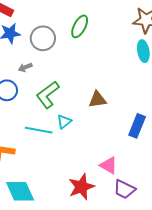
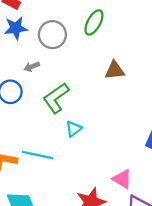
brown triangle: (97, 100) -> (115, 70), moved
cyan line: (39, 130) -> (38, 155), moved

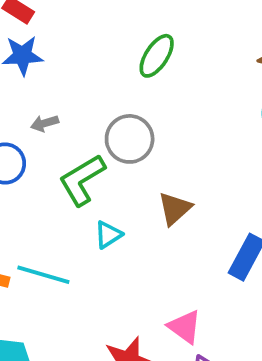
gray circle: (52, 35) -> (130, 139), moved
brown triangle: (115, 70) -> (175, 208), moved, turned -40

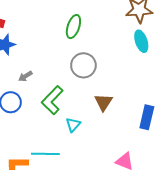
gray circle: (130, 139) -> (83, 65), moved

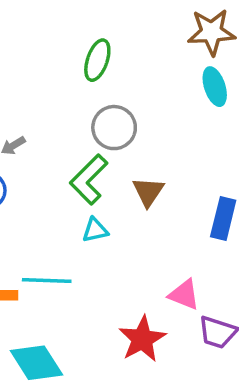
green L-shape: (52, 100) -> (89, 179), moved
cyan triangle: (73, 125) -> (95, 230), turned 35

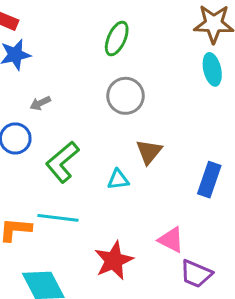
green L-shape: (89, 179) -> (62, 162), moved
cyan triangle: (95, 230) -> (118, 180), moved
red star: (142, 339) -> (114, 260), moved

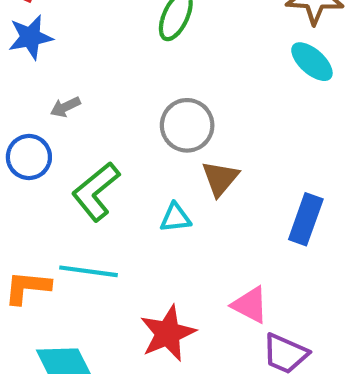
cyan ellipse: (212, 69) -> (312, 62), turned -36
gray circle: (126, 96) -> (187, 125), moved

